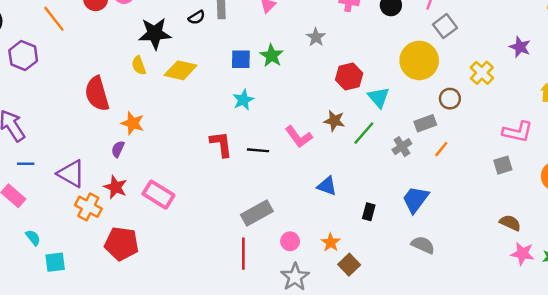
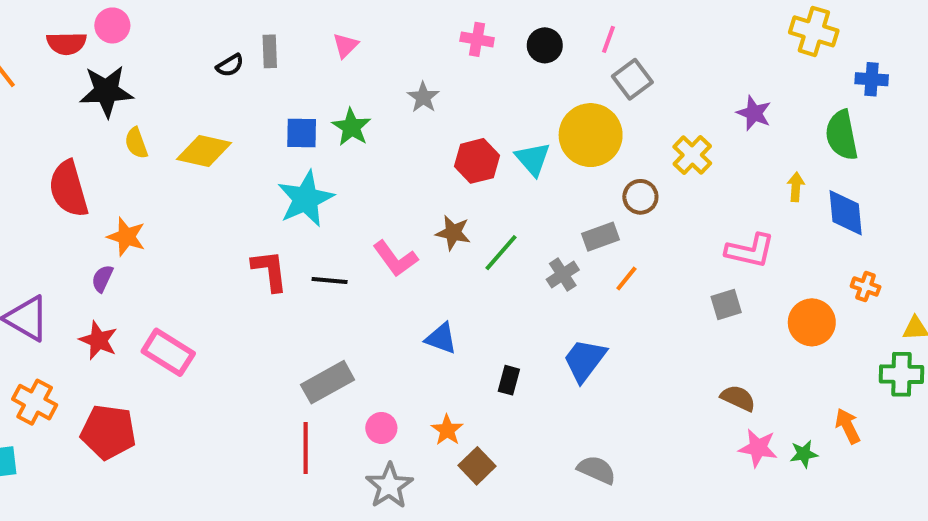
black star: (155, 33) -> (106, 91), moved
cyan triangle: (379, 97) -> (533, 159), moved
cyan star: (243, 100) -> (306, 199), size x1.6
orange cross: (88, 207) -> (35, 402), moved
gray semicircle: (423, 245) -> (597, 470), moved

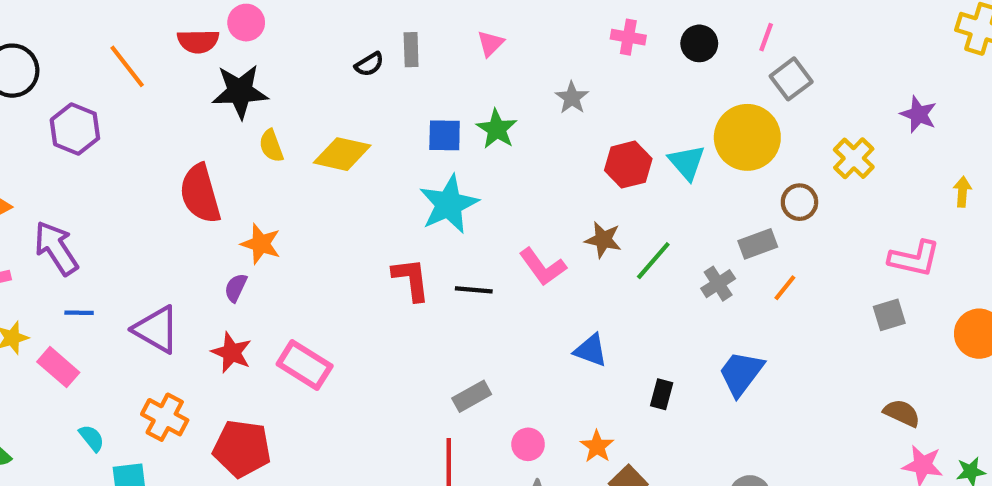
gray rectangle: (328, 382) -> (472, 396), size x0.7

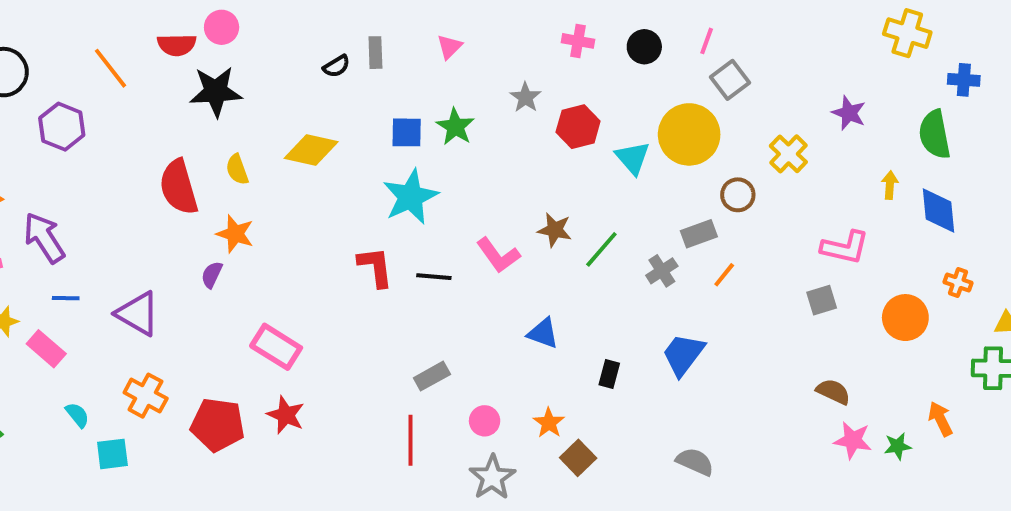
yellow semicircle: (271, 146) -> (237, 170), moved
red hexagon: (628, 165) -> (578, 127), moved
red star: (232, 352) -> (286, 415), moved

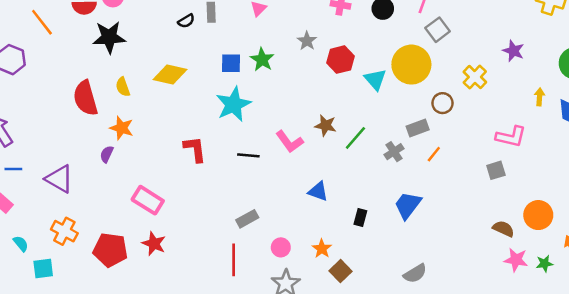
red L-shape: (375, 267) -> (195, 149), moved
orange circle: (905, 318) -> (538, 215), moved
gray semicircle: (695, 462) -> (415, 274), turned 125

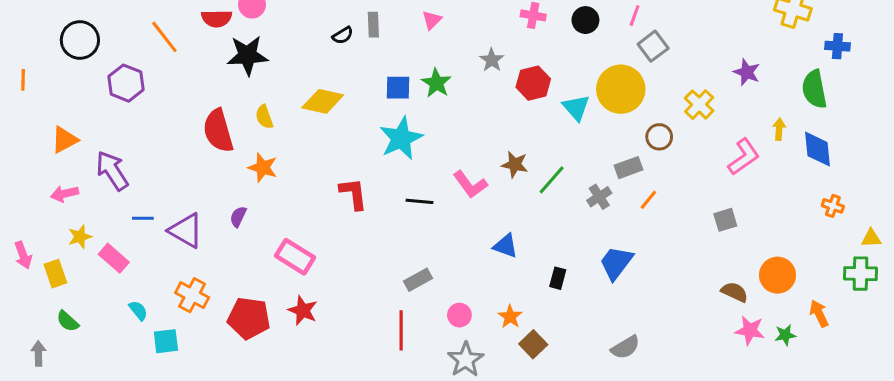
pink L-shape: (511, 137) -> (744, 157), moved, turned -48
purple semicircle: (107, 154) -> (238, 217), moved
blue line: (13, 169) -> (143, 218), moved

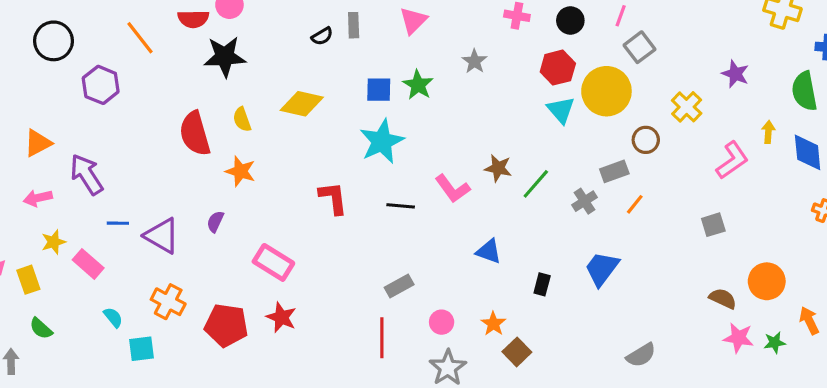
pink triangle: (432, 20) -> (413, 20), size x1.4
red hexagon: (533, 83) -> (558, 68), moved
gray semicircle: (625, 347) -> (641, 355), moved

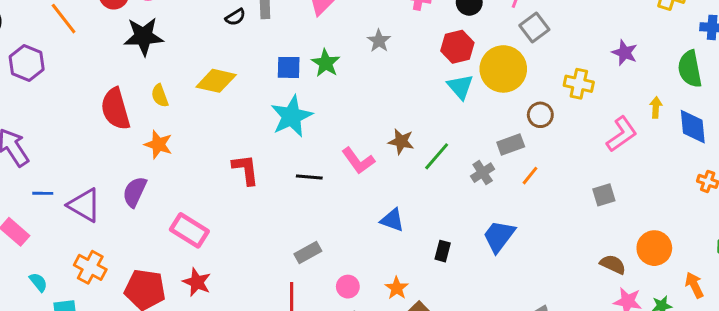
yellow cross: (687, 107) -> (579, 84), turned -32
purple semicircle: (215, 222) -> (135, 192), size x1.5

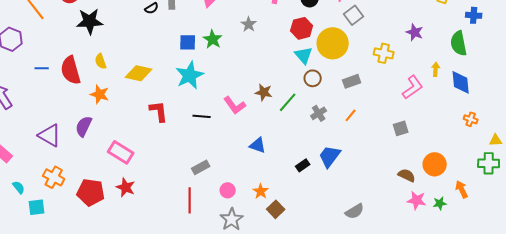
yellow diamond: (216, 81) -> (139, 73), moved
brown circle: (540, 115) -> (313, 78), moved
gray rectangle: (511, 144) -> (352, 81), moved
blue line: (43, 193) -> (42, 68), moved
black rectangle: (443, 251) -> (303, 165), moved, turned 40

